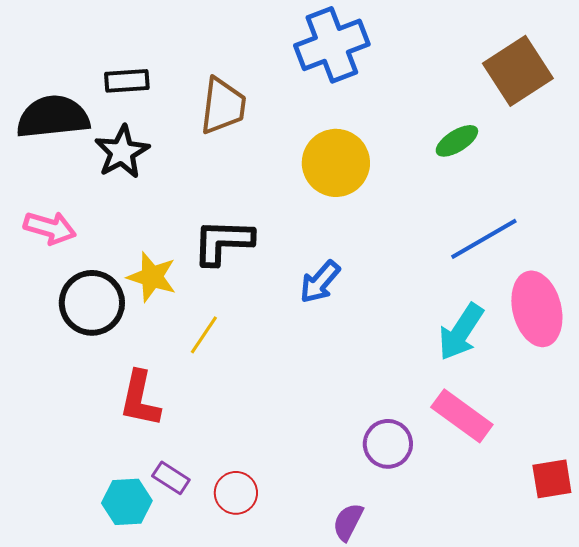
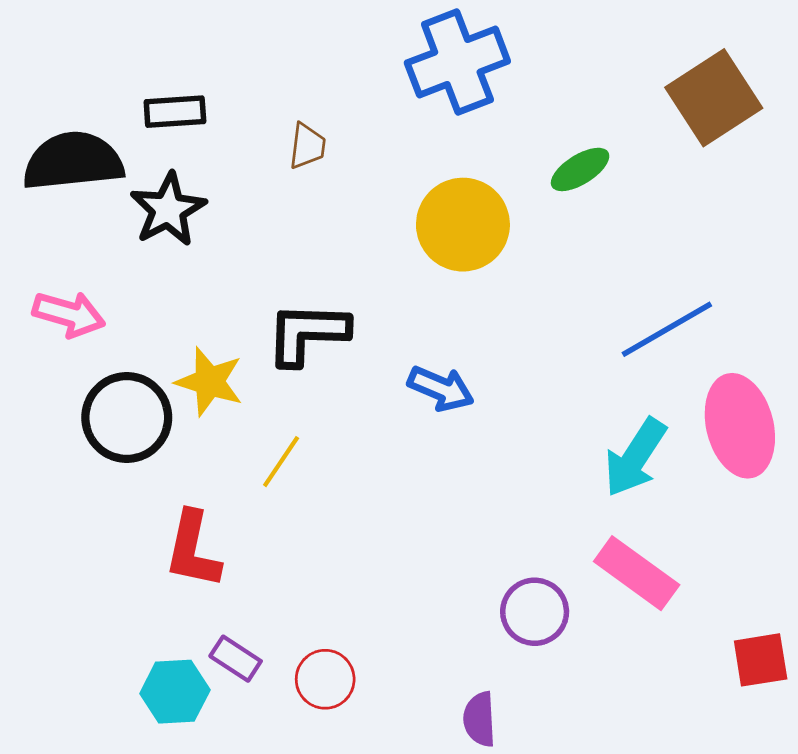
brown trapezoid: (223, 106) -> (307, 146), size x0.6
green ellipse: (457, 141) -> (580, 169), moved
blue arrow: (320, 282) -> (441, 389), turned -108
purple semicircle: (348, 522) -> (479, 719), turned -30

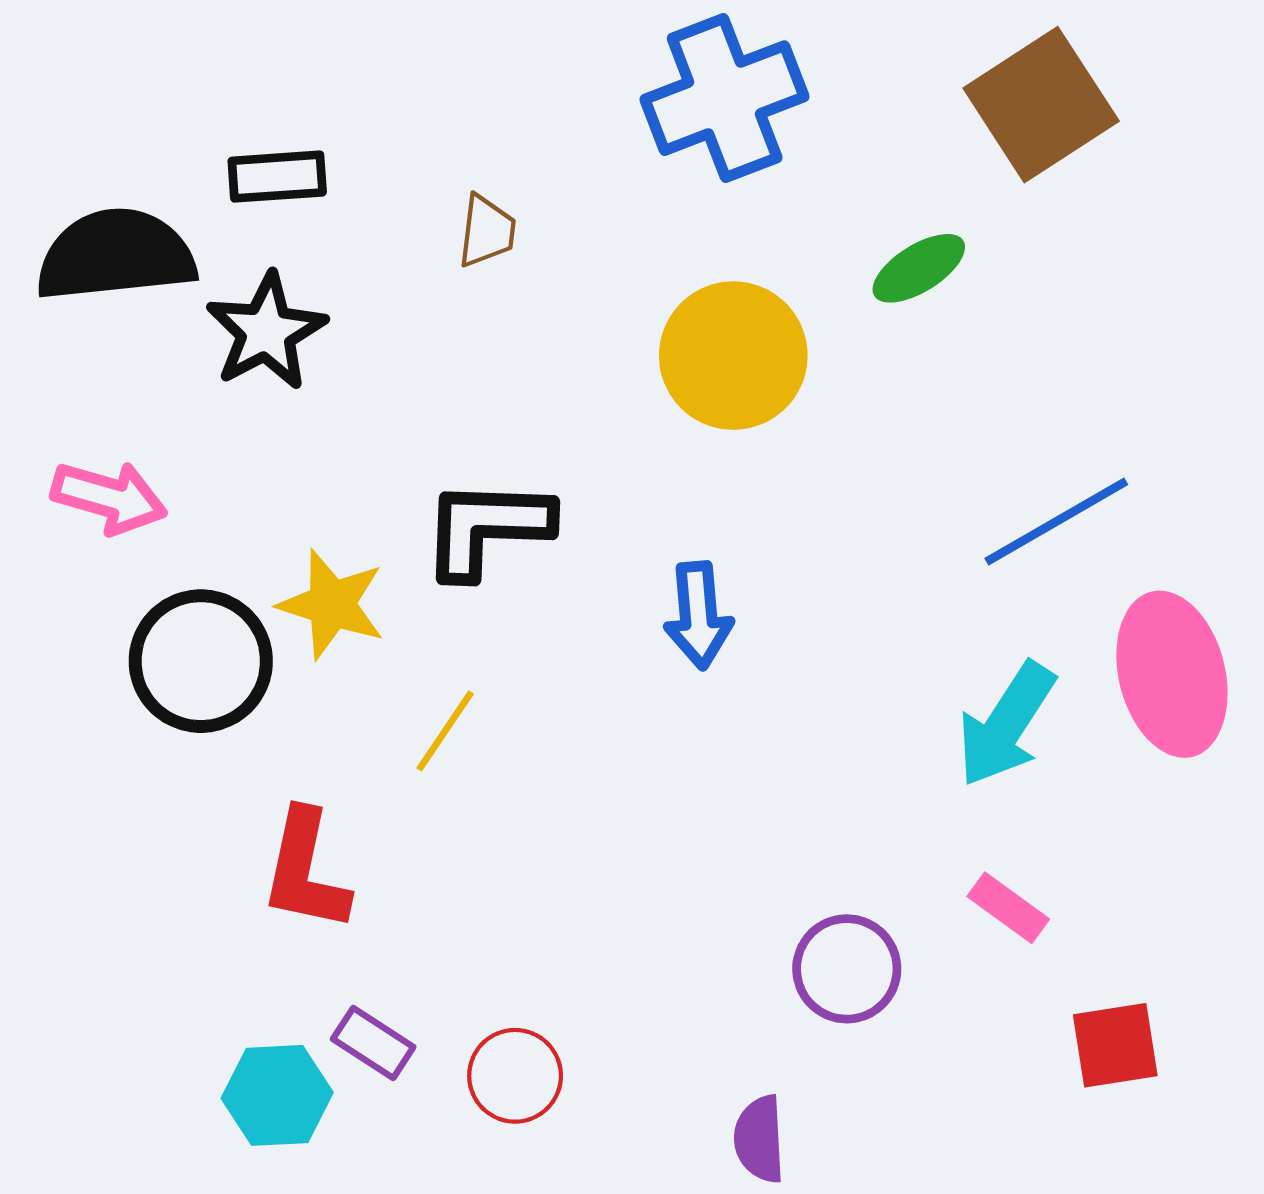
brown square: (714, 98) -> (1041, 105), moved
blue arrow: (441, 389) -> (698, 615), turned 62
pink rectangle: (637, 573) -> (1008, 908), size x0.6
red square: (761, 660) -> (1115, 1045), moved

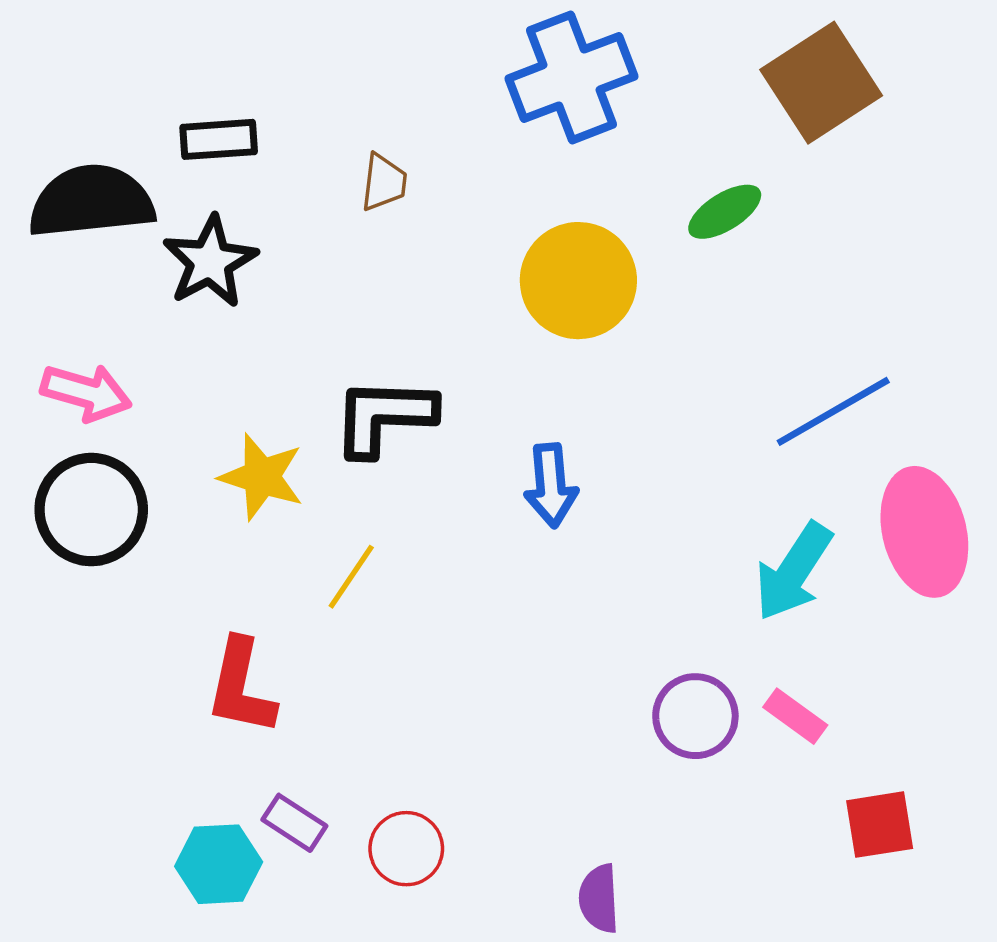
black circle: (201, 661) -> (91, 510), moved
purple circle: (847, 969) -> (695, 716), moved

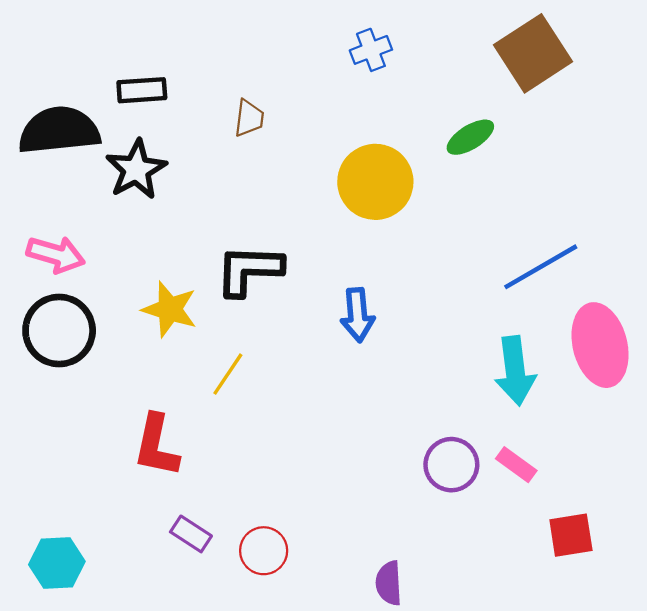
blue cross: (572, 77) -> (371, 50), size x0.5
cyan arrow: (794, 571) -> (515, 371), turned -40
cyan hexagon: (219, 864) -> (57, 563), moved

